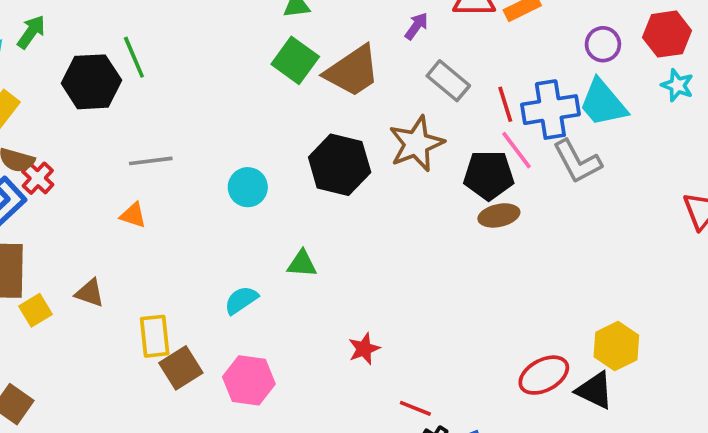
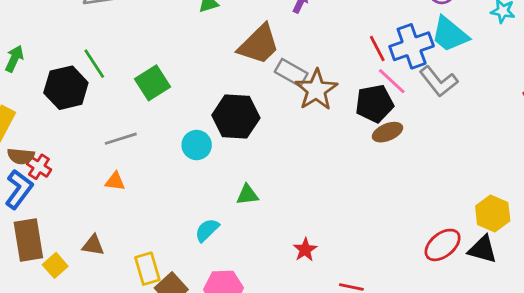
green square: (295, 60) -> (152, 83), moved, turned 32
gray rectangle: (448, 81) -> (291, 73), moved
black hexagon: (340, 165) -> (236, 117), moved

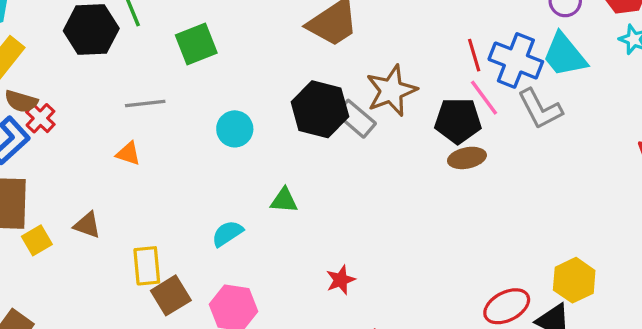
blue cross: (412, 46) -> (516, 60), turned 30
gray rectangle: (291, 73) -> (356, 119), moved
black hexagon: (236, 117) -> (320, 109), moved

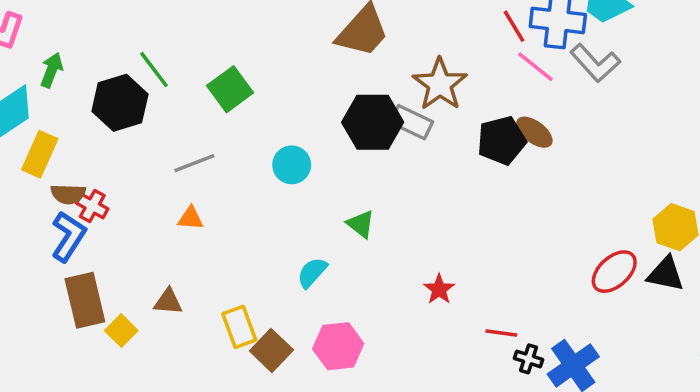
black pentagon: (458, 121) -> (502, 140), moved
brown ellipse: (467, 158) -> (534, 132), turned 63
green triangle: (284, 200) -> (361, 224), turned 48

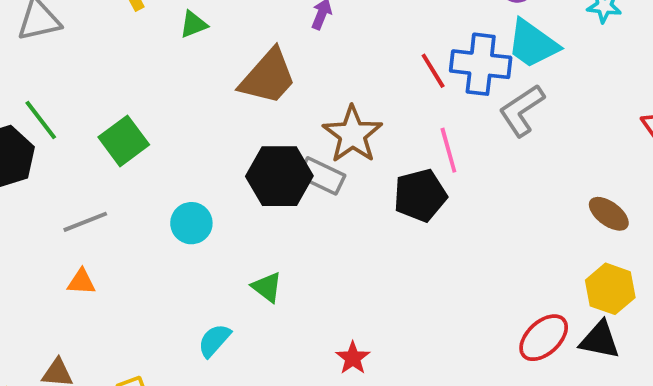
gray L-shape: (595, 63) -> (522, 110), turned 99
pink line: (535, 67) -> (448, 150), moved, turned 36
brown ellipse: (534, 132) -> (609, 214), moved

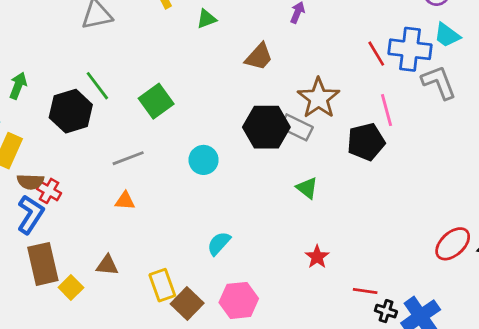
cyan trapezoid: (533, 44) -> (447, 35), size x0.7
brown trapezoid: (268, 77) -> (259, 57), size x0.7
gray L-shape: (522, 110) -> (439, 82), turned 102
green triangle: (267, 287) -> (307, 188), moved

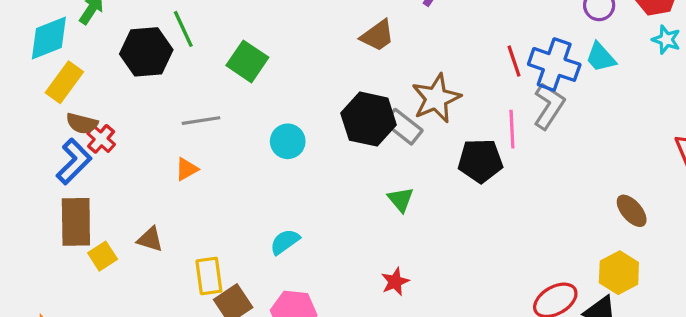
gray L-shape: (439, 82) -> (549, 106), moved, turned 42
green square: (156, 101) -> (247, 61), turned -32
orange triangle: (125, 201) -> (187, 169), turned -45

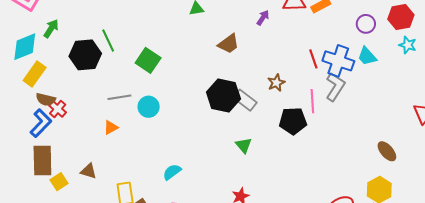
brown star: (436, 98) -> (276, 83), moved, size x0.6
cyan circle: (288, 141) -> (149, 107), moved

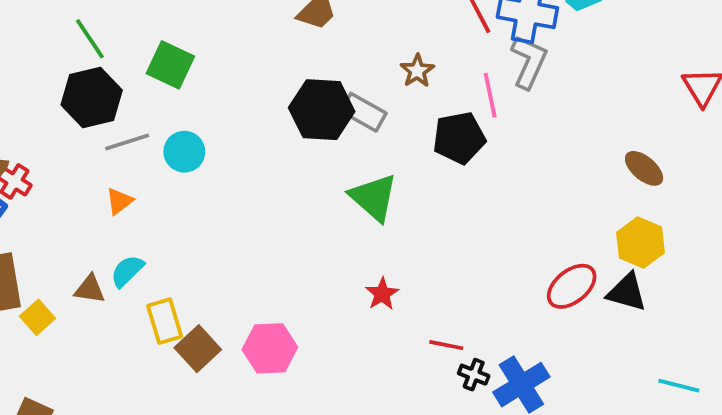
black hexagon: (85, 55) -> (92, 98), moved
green triangle: (244, 145) -> (374, 197), size x1.6
cyan semicircle: (172, 172) -> (127, 271), moved

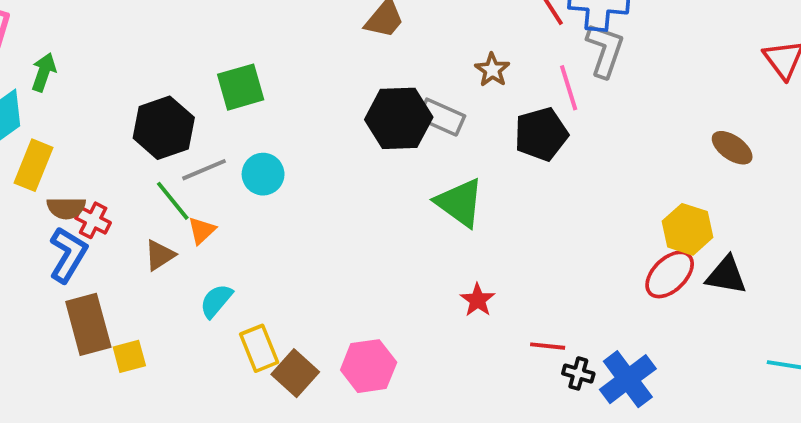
green line: (90, 39) -> (173, 201), moved
green square: (170, 65) -> (241, 87), turned -36
yellow hexagon: (641, 243) -> (687, 229), moved
brown triangle: (90, 289) -> (160, 255), moved, turned -36
yellow square: (37, 317) -> (129, 356), turned 32

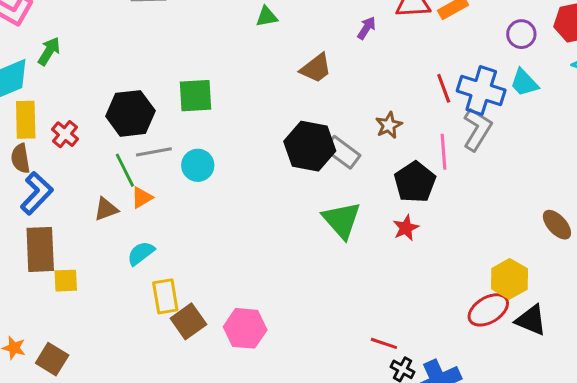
black pentagon: (541, 134) -> (415, 182), turned -30
yellow rectangle: (34, 165) -> (26, 120), turned -36
brown semicircle: (66, 208) -> (20, 158), moved, turned 68
red cross: (93, 220) -> (65, 134), moved
red star: (478, 300) -> (406, 228), moved

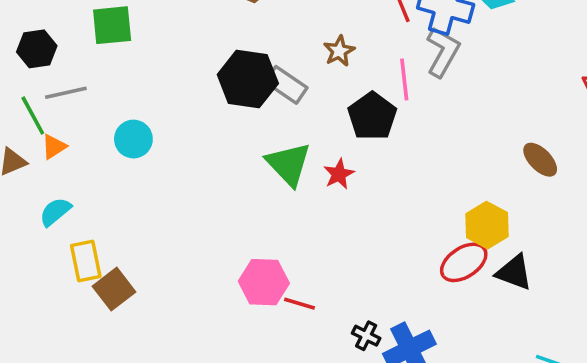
black hexagon: (130, 113) -> (37, 49), size x0.7
cyan circle: (198, 165) -> (133, 139), moved
red star: (406, 228) -> (339, 174), moved
pink hexagon: (245, 328) -> (264, 282), moved
red line: (384, 343) -> (300, 304), moved

